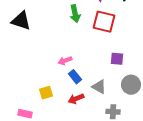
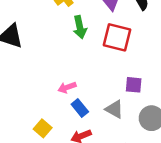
gray triangle: (99, 87) -> (114, 109), moved
yellow square: (46, 93) -> (43, 128), turned -32

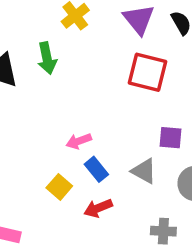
green arrow: (80, 27) -> (47, 58), moved
yellow square: (43, 128) -> (59, 187), moved

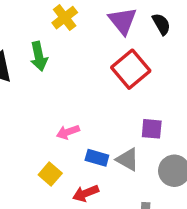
red square: (148, 72) -> (131, 69), turned 36
blue rectangle: (96, 169) -> (97, 158), moved, turned -35

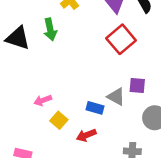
pink arrow: (68, 132) -> (43, 100), moved
gray triangle: (128, 159) -> (116, 97), moved

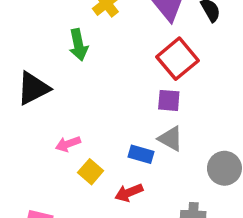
black triangle: (18, 38) -> (33, 88), moved, turned -45
purple square: (137, 85) -> (169, 100), moved

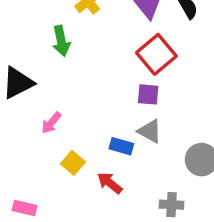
pink arrow: (68, 144) -> (51, 123), moved, turned -30
red arrow: (129, 193) -> (110, 183), turned 60

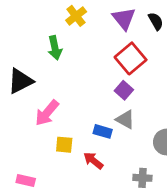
purple square: (148, 94) -> (124, 90), turned 36
pink arrow: (51, 123) -> (47, 113), size x1.5
yellow square: (73, 163) -> (64, 145), turned -36

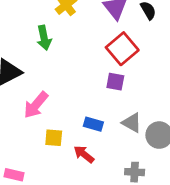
purple square: (124, 90) -> (115, 82), turned -30
gray triangle: (125, 119) -> (132, 123), moved

